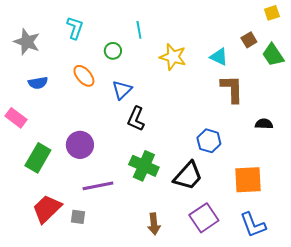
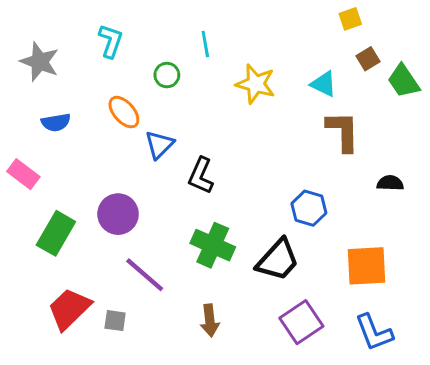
yellow square: (272, 13) -> (350, 19), moved
blue triangle: (122, 90) -> (159, 145), moved
purple line: (98, 186) -> (145, 275), turned 52
brown arrow: (154, 224) -> (210, 321), moved

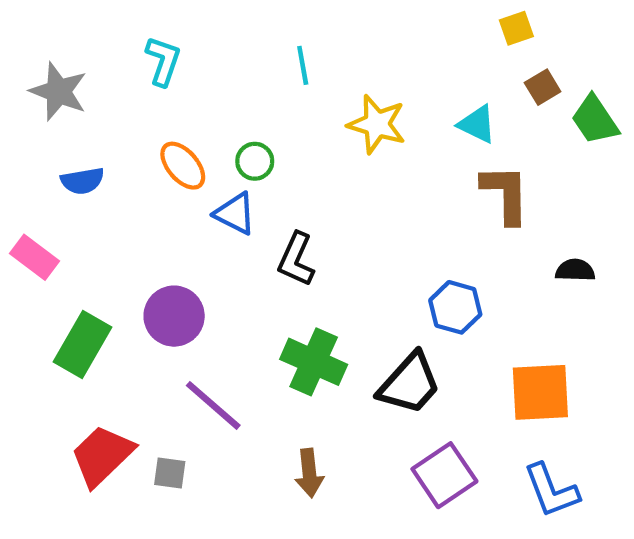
green circle: (167, 75) -> (255, 161), moved
blue triangle: (159, 145) -> (235, 214), turned -48

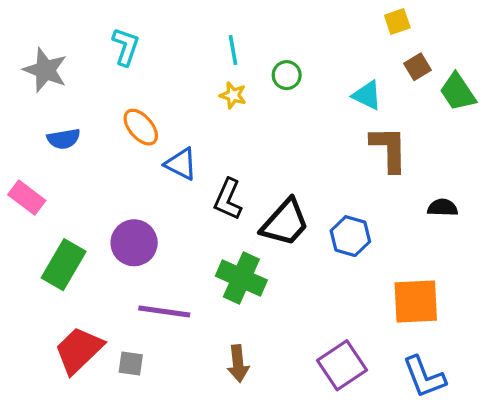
yellow star: (377, 124) -> (233, 95), moved, size x0.6
green circle: (255, 161) -> (287, 75), moved
black trapezoid: (410, 384) -> (285, 223), moved
purple line: (213, 405) -> (164, 312), turned -33

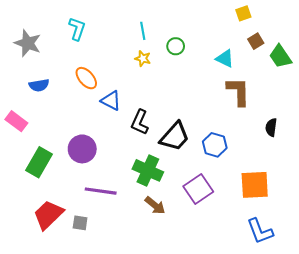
black semicircle: (443, 208) -> (271, 127), turned -84
brown arrow: (238, 364) -> (155, 205), moved, turned -45
purple square: (342, 365) -> (198, 189), moved

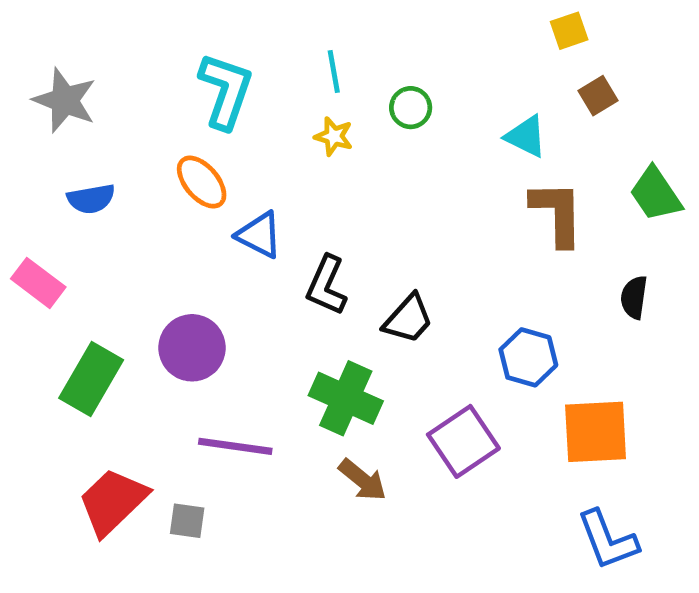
cyan L-shape: (77, 29) -> (226, 91), moved, size x1.4
green trapezoid: (280, 56) -> (656, 194), moved
black trapezoid: (175, 137) -> (408, 319), size x0.7
blue hexagon: (215, 145) -> (528, 357), moved

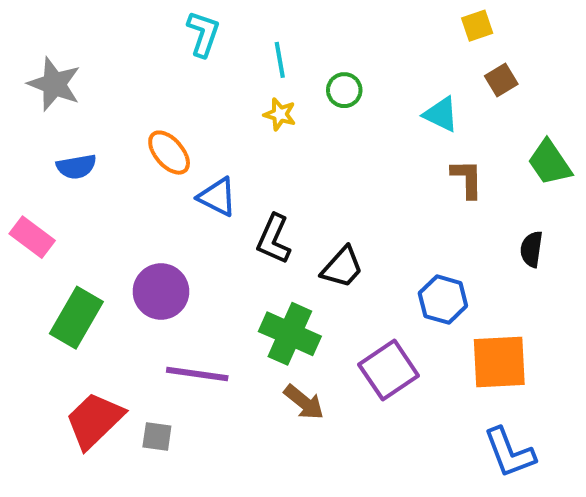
cyan L-shape: (226, 91) -> (203, 34), moved, size x0.7
brown L-shape: (557, 213) -> (467, 179), size x0.7

